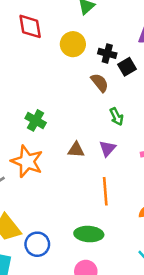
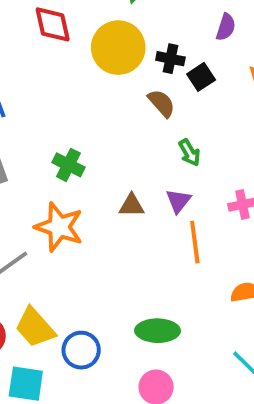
yellow circle: (73, 44) -> (118, 48), size x1.4
orange line: (105, 191) -> (195, 242), moved

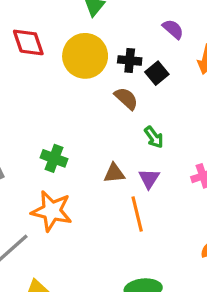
purple semicircle: (226, 27) -> (173, 29), turned -60
brown triangle: (132, 205) -> (114, 173), moved
orange line: (195, 242) -> (137, 214), moved

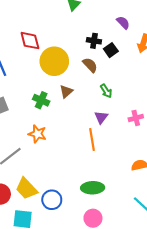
red diamond: (28, 42) -> (30, 41), moved
yellow circle: (85, 56) -> (54, 61), moved
brown triangle: (114, 173) -> (66, 92), moved, turned -40
orange star: (52, 211) -> (37, 134), size x0.7

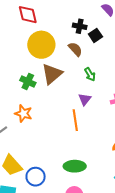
red diamond: (30, 41) -> (28, 15), moved
brown triangle: (66, 92) -> (52, 74), size x1.6

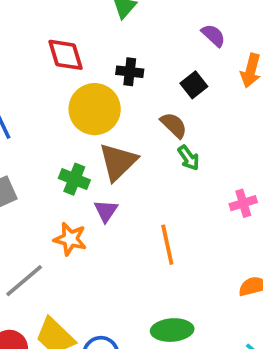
black cross: (80, 26) -> (130, 72), moved
brown semicircle: (75, 49) -> (174, 125), moved
purple triangle: (85, 99) -> (106, 211), moved

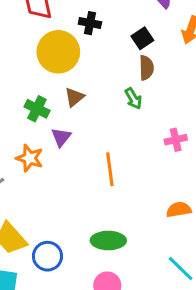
brown semicircle: (174, 125) -> (146, 68), moved, turned 40
brown triangle: (118, 162) -> (74, 97), size x0.6

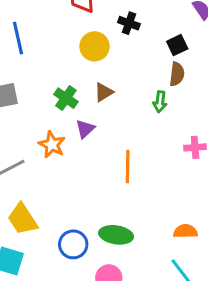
yellow circle: (58, 52) -> (94, 46), size x0.7
green arrow: (133, 98) -> (160, 102), turned 30
orange semicircle: (179, 210) -> (185, 231), moved
blue circle: (47, 256) -> (73, 244), moved

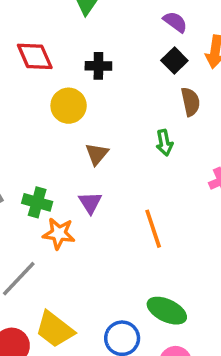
black square: (177, 45) -> (174, 60), moved
brown semicircle: (177, 74) -> (190, 102), moved
green cross: (66, 98) -> (37, 202), moved
green ellipse: (116, 235) -> (167, 311), turned 36

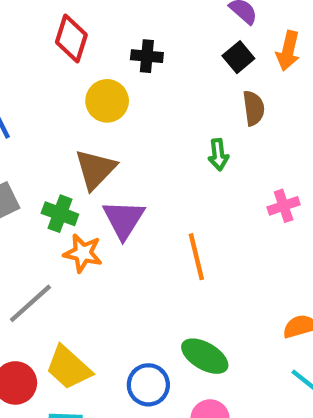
red diamond: (35, 56) -> (71, 39), turned 36
brown triangle: (97, 154) -> (95, 169), moved, size x1.5
purple triangle: (90, 203) -> (124, 219), size x1.5

